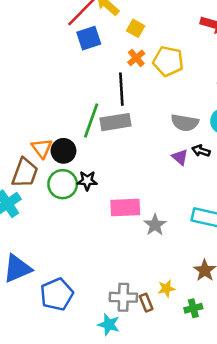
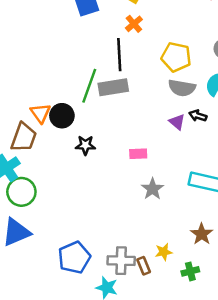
yellow pentagon: (168, 61) -> (176, 57), moved
green circle: (63, 184) -> (21, 192), moved
pink rectangle: (125, 208) -> (138, 154), moved, size x0.6
blue pentagon: (57, 294) -> (74, 258), moved

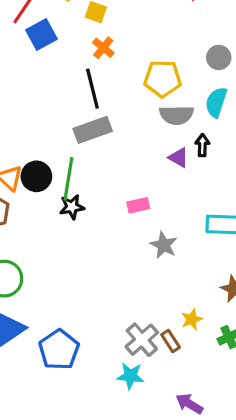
green line: (89, 86) -> (68, 179), moved
black arrow: (198, 116) -> (202, 145), turned 84
blue pentagon: (74, 258) -> (59, 350), moved
gray cross: (121, 261) -> (142, 340), turned -32

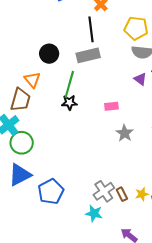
black circle: (36, 176) -> (49, 54), moved
yellow star: (192, 319) -> (142, 194), moved

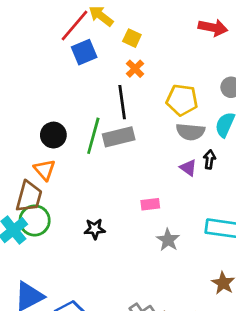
black circle: (49, 54) -> (53, 135), moved
green line: (69, 84) -> (93, 136), moved
black star: (69, 102) -> (95, 229), moved
green circle: (22, 143) -> (35, 220), moved

